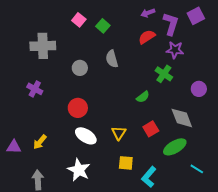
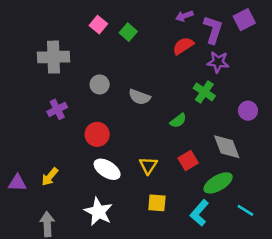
gray semicircle: (112, 59) -> (140, 97), moved, turned -54
purple cross: (35, 89) -> (57, 109), moved, turned 35
cyan L-shape: (149, 177) -> (199, 213), moved

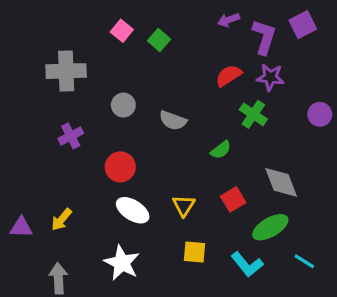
red semicircle: (183, 46) -> (229, 76), moved
purple circle: (248, 111) -> (320, 114), moved
cyan L-shape: (199, 213) -> (247, 264), turned -80

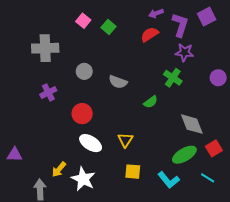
red semicircle: (229, 76) -> (150, 34), moved
red square: (233, 199) -> (214, 148), moved
yellow arrow: (61, 219) -> (59, 169), moved

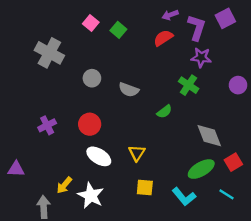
gray cross: (45, 48) -> (49, 53), turned 30
purple cross: (48, 92) -> (47, 125), moved

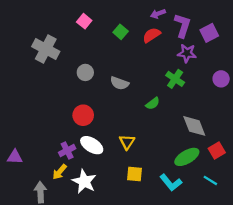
purple square: (225, 18) -> (209, 33), moved
green square: (118, 30) -> (121, 32), moved
purple cross: (47, 125) -> (67, 150), moved

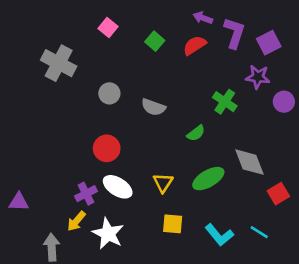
purple arrow: (158, 14) -> (203, 18), turned 40
purple star: (187, 53) -> (258, 77), moved
green ellipse: (187, 157) -> (208, 179), moved
cyan line: (210, 180) -> (259, 232), moved

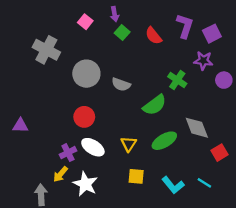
purple arrow: (203, 18) -> (115, 14), moved, turned -120
red semicircle: (195, 45) -> (154, 36), turned -96
gray circle: (109, 93) -> (86, 74), size x1.6
green semicircle: (196, 133) -> (155, 105), size x1.6
purple triangle: (19, 202) -> (20, 126), moved

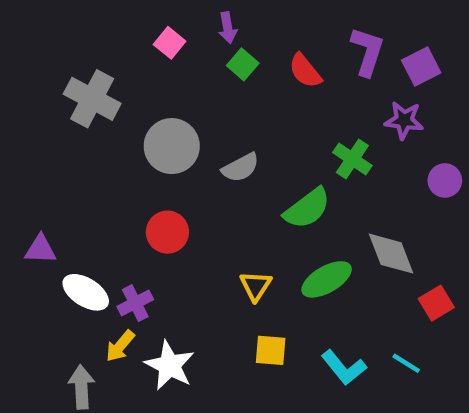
purple circle: (224, 80) -> (445, 180), moved
gray semicircle: (121, 84) -> (241, 168), turned -48
white ellipse: (93, 147) -> (86, 292), moved

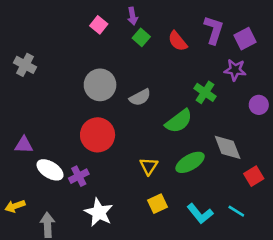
gray cross: (92, 99) -> (25, 65), moved, size x0.7
red circle: (167, 232) -> (98, 135), size x1.4
yellow arrow: (120, 346) -> (15, 206), moved, turned 30
yellow square: (271, 350) -> (158, 204), turned -30

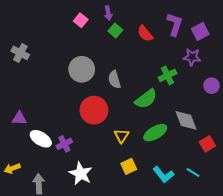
green cross: (205, 92) -> (168, 75), turned 30
gray semicircle: (140, 97) -> (114, 79), turned 102
red circle: (98, 135) -> (94, 110), moved

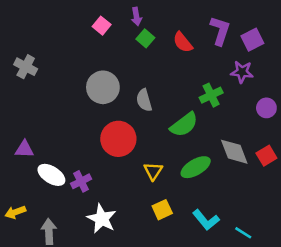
red square: (207, 144) -> (266, 156), moved
cyan line: (193, 173) -> (243, 233), moved

